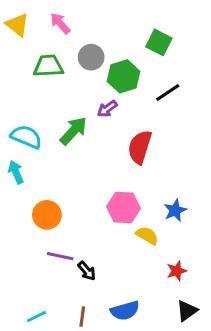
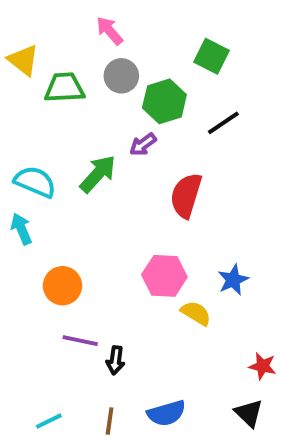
pink arrow: (60, 23) -> (110, 31), moved
yellow triangle: (17, 25) -> (23, 60), moved
black arrow: (87, 271) -> (115, 360), turned 48
red star: (177, 271) -> (263, 366), moved, turned 30
black triangle: (187, 311) -> (249, 413), turned -40

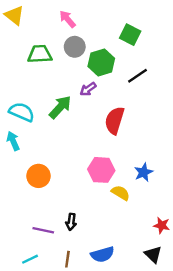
yellow triangle: (23, 60) -> (14, 15), moved
purple line: (80, 341) -> (43, 230), moved

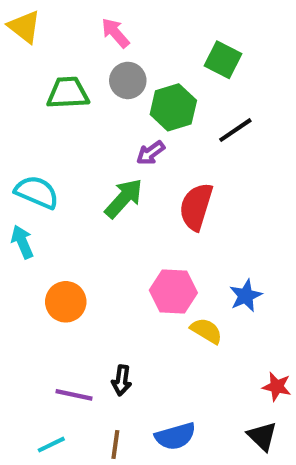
green arrow: (60, 107) -> (124, 198), moved

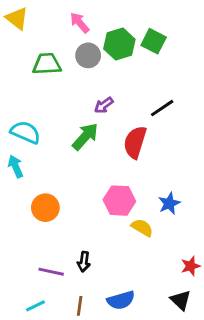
green hexagon: (173, 107) -> (119, 44), moved
black line: (235, 130) -> (162, 108), moved
red star: (277, 387) -> (191, 266), turned -30

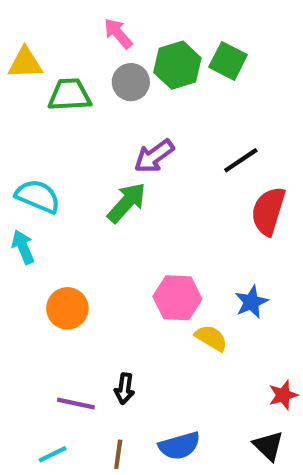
yellow triangle: (17, 18) -> (25, 63), moved, turned -40
purple arrow: (104, 105) -> (154, 156), size x1.4
red semicircle: (135, 142) -> (268, 211), moved

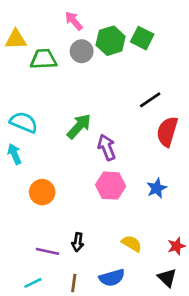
purple arrow: (154, 156) -> (107, 147), moved, turned 105
yellow semicircle: (211, 338) -> (132, 243), moved

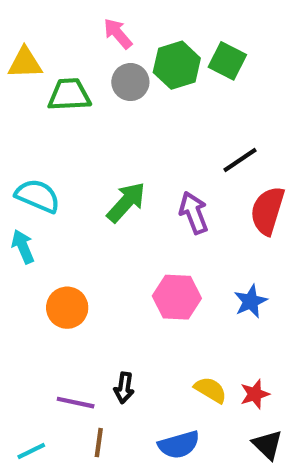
purple arrow: (107, 147) -> (194, 213), moved
red star: (176, 246) -> (255, 394), moved
cyan line: (33, 283) -> (31, 451), moved
brown line: (74, 283) -> (99, 443), moved

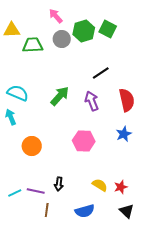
black line: (240, 160) -> (101, 73), moved
red semicircle: (267, 211) -> (127, 100), turned 150
blue star: (251, 301) -> (124, 134), moved
cyan line: (31, 451) -> (15, 193), moved

